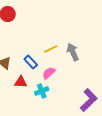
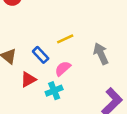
gray arrow: (73, 52) -> (101, 54), moved
red triangle: (21, 82) -> (28, 80), turned -32

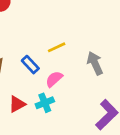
red triangle: (28, 80) -> (17, 104), moved

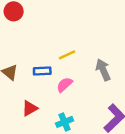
blue rectangle: (30, 65) -> (42, 71), turned -49
cyan cross: (45, 103) -> (65, 122), moved

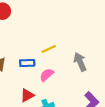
red triangle: (30, 108) -> (27, 95), moved

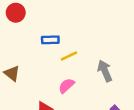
blue rectangle: (27, 63) -> (50, 40), moved

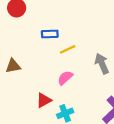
brown triangle: (12, 73) -> (13, 66), turned -49

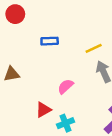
yellow line: (68, 49) -> (94, 48), moved

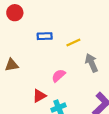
yellow line: (94, 48) -> (73, 43), moved

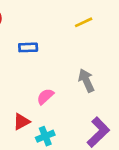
yellow line: (73, 43) -> (84, 22), moved

